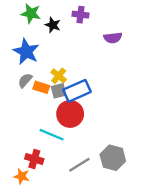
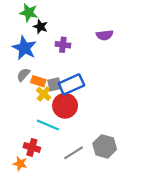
purple cross: (81, 15) -> (63, 45), moved
black star: (53, 25) -> (40, 27), moved
yellow cross: (59, 76) -> (44, 94), moved

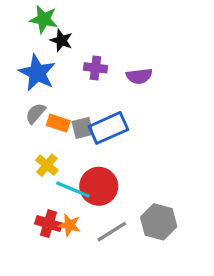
purple semicircle: (105, 35) -> (139, 76), moved
yellow cross: (44, 94) -> (47, 165), moved
red circle: (65, 106) -> (99, 186), moved
orange star: (20, 164) -> (70, 225), moved

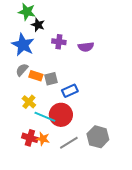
blue rectangle: (108, 128) -> (70, 91), moved, size x0.7

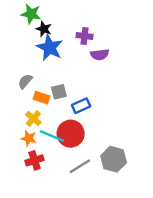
purple cross: (59, 42) -> (85, 36), moved
blue star: (23, 45) -> (50, 48), moved
orange rectangle: (36, 76) -> (41, 98), moved
red cross: (30, 138) -> (35, 160), turned -35
orange star: (43, 139) -> (29, 138), moved

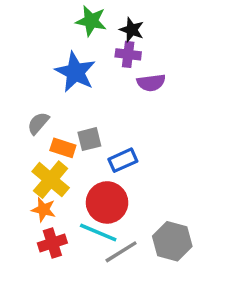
green star: (31, 14) -> (91, 21), moved
black star: (44, 29) -> (132, 30), moved
yellow cross: (33, 119) -> (51, 180), size x1.5
cyan line: (52, 136) -> (98, 232), moved

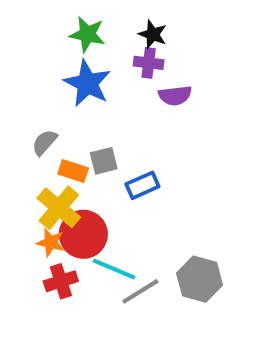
green star: (91, 21) -> (87, 34), moved
red circle: (107, 202) -> (83, 234), moved

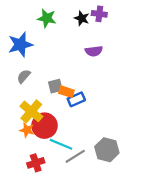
purple cross: (149, 63) -> (99, 14), moved
blue star: (87, 83) -> (20, 45), moved, turned 30
orange rectangle: (73, 171) -> (66, 92), moved
red cross: (61, 281) -> (36, 163), moved

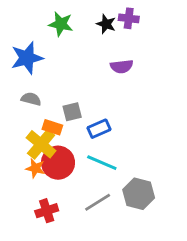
gray semicircle: (24, 76) -> (31, 99), turned 64
orange rectangle: (66, 92) -> (52, 127), moved
cyan line: (61, 144) -> (102, 163), moved

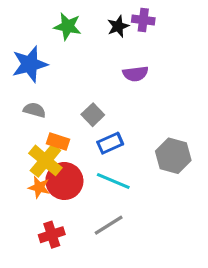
black star: (106, 24) -> (118, 26), turned 30
gray square: (72, 112) -> (93, 115), moved, turned -30
gray hexagon: (139, 194) -> (173, 156), moved

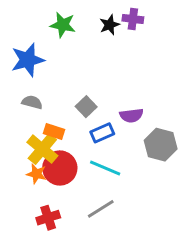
purple semicircle: (135, 74) -> (131, 115), moved

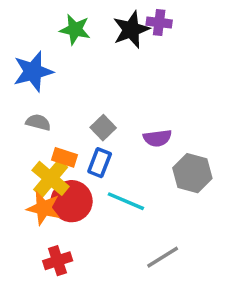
black star: (110, 25) -> (131, 30), size x1.5
blue rectangle: (102, 133) -> (100, 163), moved, turned -45
orange star: (36, 174) -> (44, 208), size x1.4
gray line: (101, 209) -> (163, 257), moved

